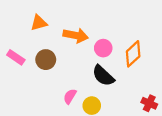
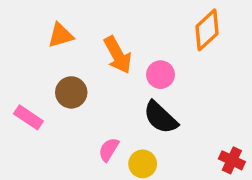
orange arrow: (76, 35) -> (118, 55), turned 50
orange diamond: (133, 54) -> (207, 30), moved
pink rectangle: (16, 57) -> (28, 117), moved

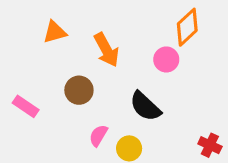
pink circle: (161, 75) -> (166, 59), moved
brown circle: (71, 92) -> (79, 90), moved

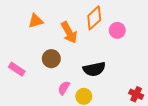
orange diamond: (187, 27) -> (94, 18), moved
pink circle: (166, 59) -> (117, 30), moved
black semicircle: (145, 106) -> (94, 69), turned -55

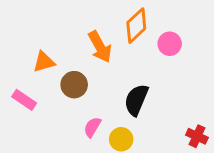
orange triangle: (36, 21) -> (44, 62), moved
black semicircle: (94, 69) -> (136, 100), turned 125

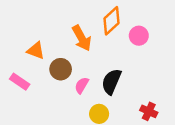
orange triangle: (44, 62) -> (36, 51), turned 36
pink semicircle: (92, 127) -> (82, 85), moved
red cross: (197, 136) -> (149, 111), moved

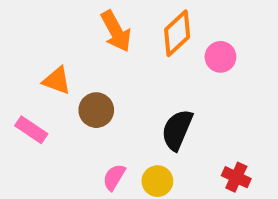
orange arrow: (82, 38) -> (116, 31), moved
pink semicircle: (82, 85) -> (114, 177), moved

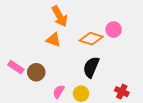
orange diamond: (177, 33) -> (91, 39), moved, turned 60
orange triangle: (57, 81) -> (54, 40), moved
brown circle: (96, 110) -> (36, 72), moved

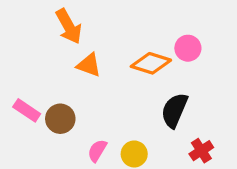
orange arrow: (60, 16) -> (69, 26), moved
black semicircle: (91, 67) -> (174, 110), moved
red cross: (122, 92) -> (201, 151), turned 32

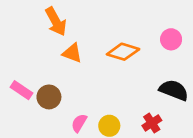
pink circle: (188, 48) -> (171, 39), moved
black semicircle: (174, 110) -> (174, 90), moved, turned 88
red cross: (201, 151) -> (152, 123), moved

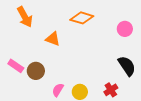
orange arrow: (56, 22) -> (25, 17), moved
orange diamond: (123, 52) -> (82, 18), moved
black semicircle: (174, 90) -> (127, 66), turned 35

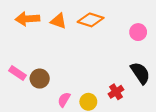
orange arrow: (25, 17) -> (27, 19), turned 115
orange triangle: (53, 39) -> (58, 21), moved
red cross: (111, 90) -> (116, 92), moved

